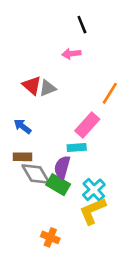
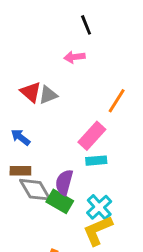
cyan rectangle: (77, 148) -> (96, 161), moved

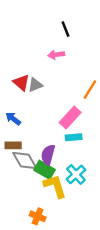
yellow L-shape: (98, 231) -> (55, 186), moved, turned 96

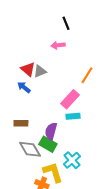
blue arrow: (13, 119) -> (24, 87), moved
gray diamond: (25, 161) -> (30, 149), moved
cyan cross: (76, 174) -> (72, 160), moved
yellow L-shape: (55, 186) -> (53, 172), moved

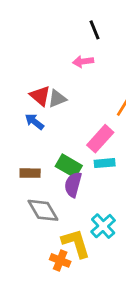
green rectangle: (48, 144) -> (69, 166), moved

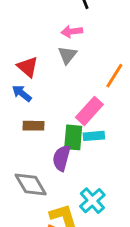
gray triangle: (57, 99) -> (67, 55), moved, turned -30
green rectangle: (69, 166) -> (73, 137), moved, turned 65
brown rectangle: (30, 173) -> (34, 126), moved

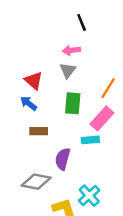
pink rectangle: (89, 111) -> (102, 118), moved
green rectangle: (73, 137) -> (73, 103), moved
gray diamond: (31, 184) -> (36, 182), turned -48

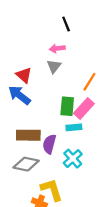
blue arrow: (29, 103) -> (19, 95), size x1.5
green rectangle: (73, 103) -> (67, 106), moved
brown rectangle: (39, 131) -> (28, 135), moved, size x1.5
cyan cross: (89, 196) -> (73, 159), moved

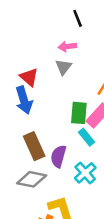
blue arrow: (19, 95) -> (24, 100), turned -145
cyan rectangle: (74, 127) -> (87, 137), turned 56
brown rectangle: (28, 135) -> (34, 146), turned 65

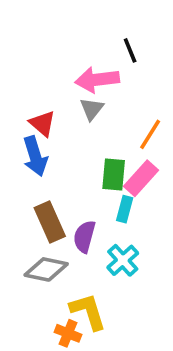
black line: (78, 18) -> (130, 50), moved
pink arrow: (67, 46) -> (97, 80), size x1.6
cyan rectangle: (87, 137) -> (125, 209), turned 54

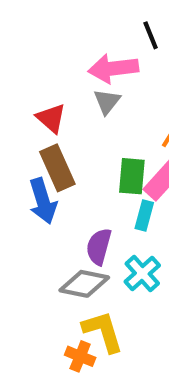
blue arrow: (35, 156) -> (43, 201), moved
brown rectangle: (50, 222) -> (57, 168), moved
gray diamond: (46, 269) -> (84, 284), moved

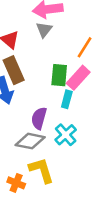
orange cross: (80, 356) -> (16, 183), moved

